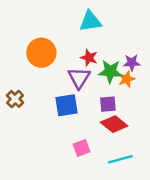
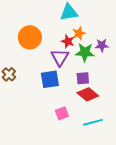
orange star: (127, 79) -> (79, 33), moved

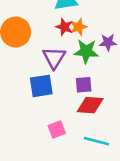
red star: (68, 41) -> (64, 27), moved
red diamond: (88, 94) -> (90, 105), turned -35
cyan line: (93, 122) -> (96, 141), turned 30

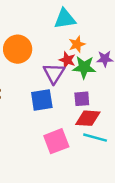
red star: (64, 27) -> (67, 60), moved
pink square: (57, 130) -> (56, 141), size x1.5
cyan line: (96, 141) -> (95, 138), moved

